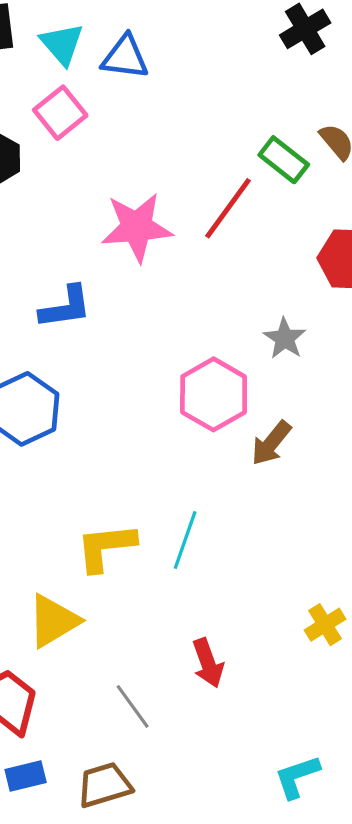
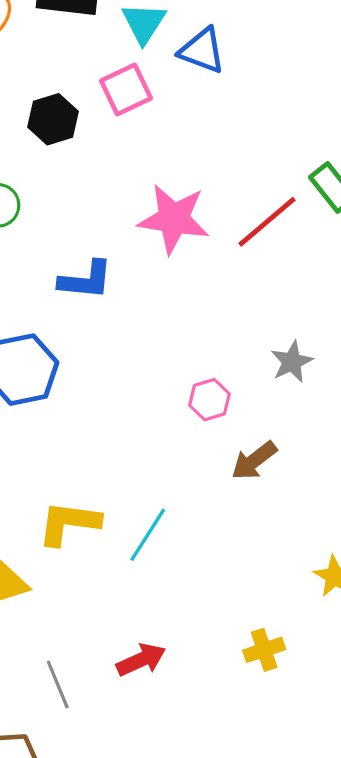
pink hexagon: (214, 394) -> (209, 400), size x0.6
red arrow: (208, 663) -> (141, 660), turned -108

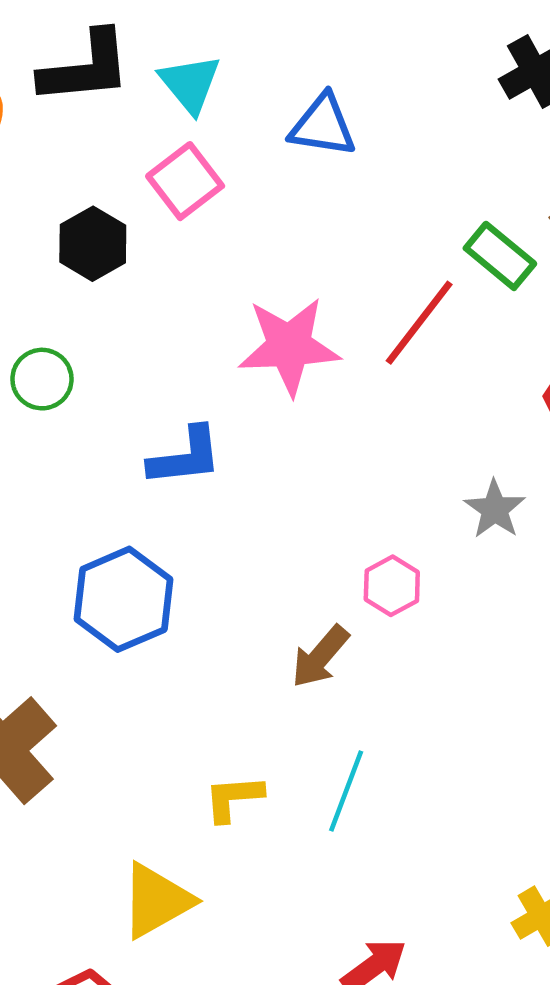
blue triangle: (202, 51) -> (323, 126), moved
brown arrow: (254, 461) -> (320, 657), moved
yellow L-shape: (69, 523) -> (233, 798), size x0.7

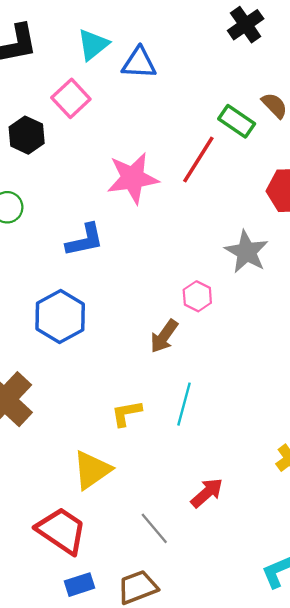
cyan triangle: (190, 84) -> (93, 45), moved, turned 36
gray star: (495, 509) -> (247, 252), size x1.4

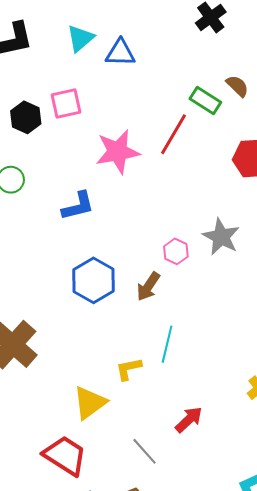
pink square: (71, 98) -> (66, 104), moved, turned 32
gray star: (247, 252) -> (221, 237), moved
blue hexagon: (60, 316) -> (94, 280), moved
yellow L-shape: (126, 413) -> (129, 369), moved

